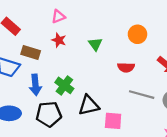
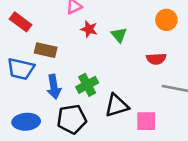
red star: (59, 40) -> (89, 29), moved
green cross: (64, 85) -> (87, 85), turned 30

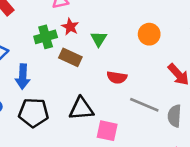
brown rectangle: (46, 50) -> (70, 57), moved
red semicircle: (156, 59) -> (117, 77), moved
green cross: (87, 85) -> (46, 37), moved

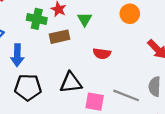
green cross: (46, 37) -> (37, 19), turned 30
brown rectangle: (70, 57) -> (60, 37), turned -36
gray line: (144, 105) -> (126, 95), moved

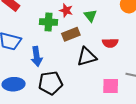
black triangle: (71, 83) -> (87, 57), moved

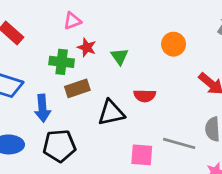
brown rectangle: (71, 34) -> (77, 88), moved

